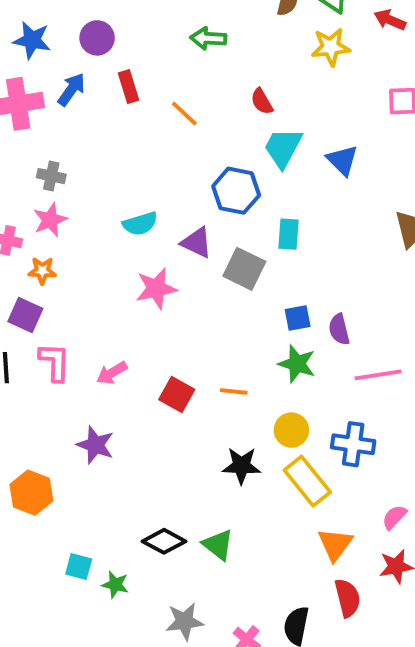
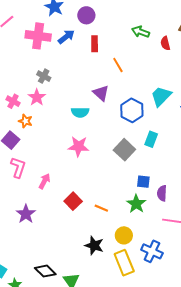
red semicircle: (262, 101) -> (165, 43), moved
pink star: (50, 220) -> (37, 97), turned -30
purple triangle: (197, 243) -> (101, 93), moved
pink arrow: (112, 373) -> (44, 181), turned 133

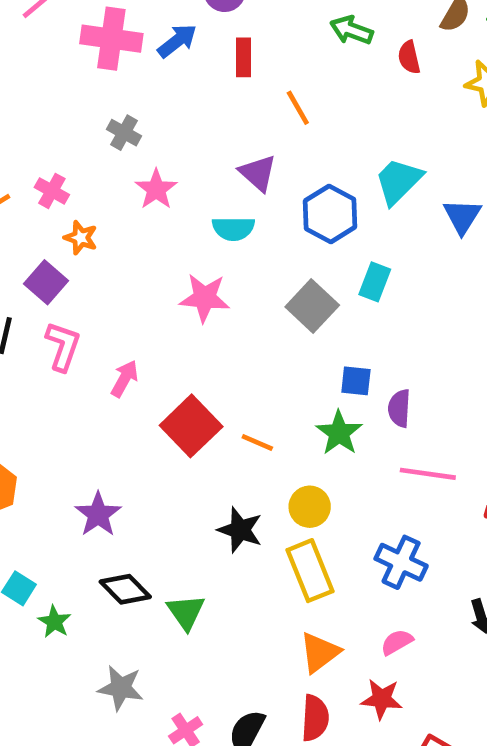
pink star: (37, 97) -> (156, 189), moved
cyan semicircle: (80, 112) -> (233, 229), moved
red square: (73, 201) -> (191, 426), size x1.4
purple star: (26, 214) -> (98, 514), moved
blue cross: (152, 251) -> (401, 562), moved

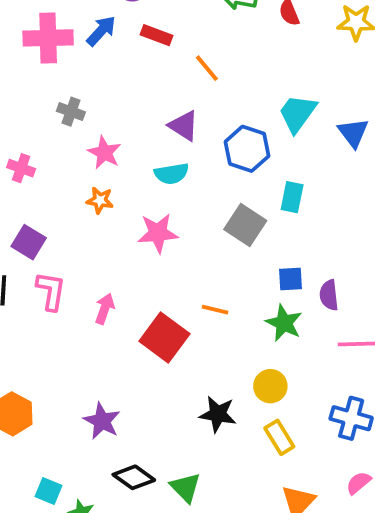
red rectangle: (244, 57) -> (157, 35), turned -60
orange star: (81, 238) -> (100, 200), moved
orange line: (257, 442) -> (215, 310), moved
yellow rectangle: (310, 571) -> (279, 437), size x0.7

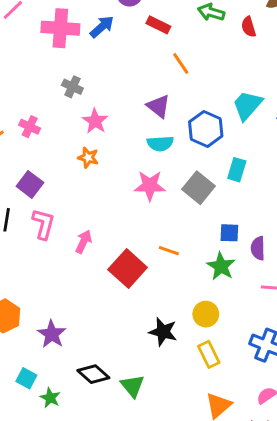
red rectangle: (157, 35) -> (158, 25), moved
cyan semicircle: (172, 174) -> (160, 143), moved
pink star: (158, 233) -> (150, 186), moved
purple star: (102, 421) -> (52, 334), moved

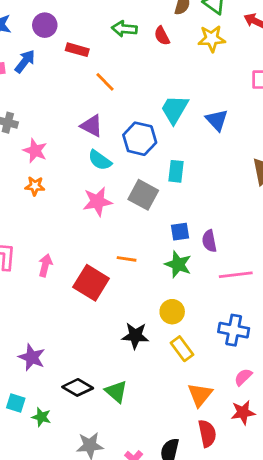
cyan semicircle: (160, 143) -> (100, 160), turned 50

